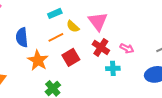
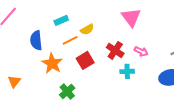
cyan rectangle: (55, 13) -> (61, 20), moved
pink triangle: (98, 21) -> (131, 17), moved
yellow semicircle: (73, 26) -> (87, 29), turned -72

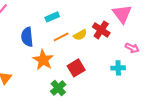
yellow semicircle: (87, 29) -> (80, 35), moved
red cross: (115, 50) -> (101, 30), moved
red square: (85, 60) -> (76, 68), moved

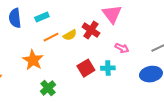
blue semicircle: (27, 37) -> (15, 18), moved
red square: (76, 68) -> (86, 68), moved

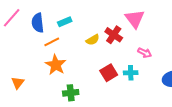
orange line: (51, 37) -> (52, 42), moved
green cross: (48, 88) -> (71, 93), turned 35

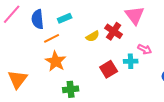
cyan cross: (131, 73) -> (131, 61), moved
orange triangle: (18, 83) -> (18, 79), size x1.5

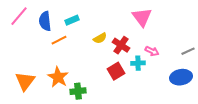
red cross: (114, 31) -> (121, 45), moved
orange star: (56, 61) -> (58, 77), moved

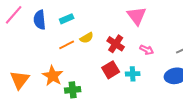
yellow semicircle: (100, 38) -> (87, 38), moved
orange line: (59, 40) -> (67, 45), moved
cyan cross: (138, 63) -> (133, 74), moved

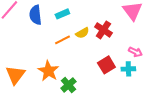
red cross: (116, 44) -> (103, 30), moved
pink arrow: (147, 50) -> (135, 52), moved
green cross: (73, 90) -> (68, 85), turned -35

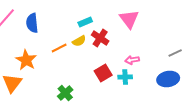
cyan rectangle: (62, 14) -> (85, 22), moved
pink arrow: (135, 52) -> (132, 60), turned 144
orange star: (48, 71) -> (26, 60), moved

